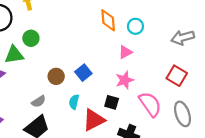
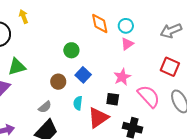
green circle: (31, 38) -> (71, 50), moved
pink triangle: (125, 52) -> (127, 44), moved

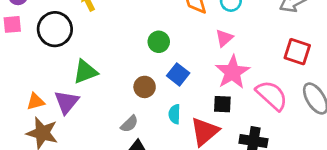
pink triangle: (127, 44) -> (224, 38), moved
pink star: (122, 77) -> (232, 72), size x1.4

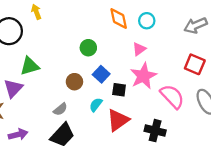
black square: (222, 104) -> (119, 90), moved
cyan semicircle: (174, 114) -> (96, 105), turned 32

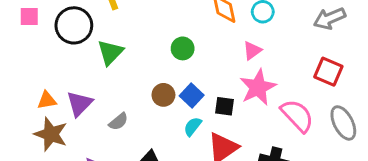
green triangle: (30, 66) -> (110, 52), moved, turned -30
blue square: (101, 74) -> (192, 95), moved
gray semicircle: (60, 109) -> (118, 122), moved

